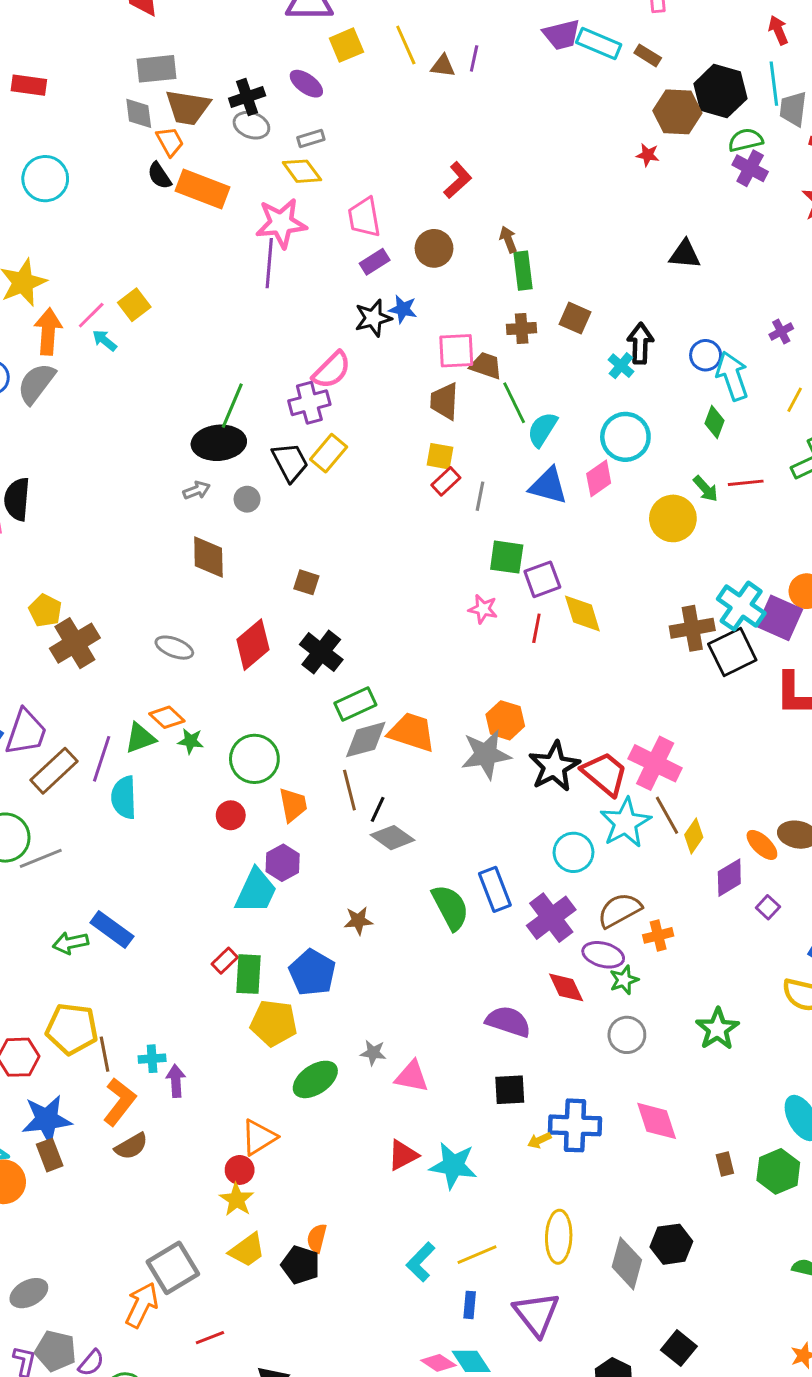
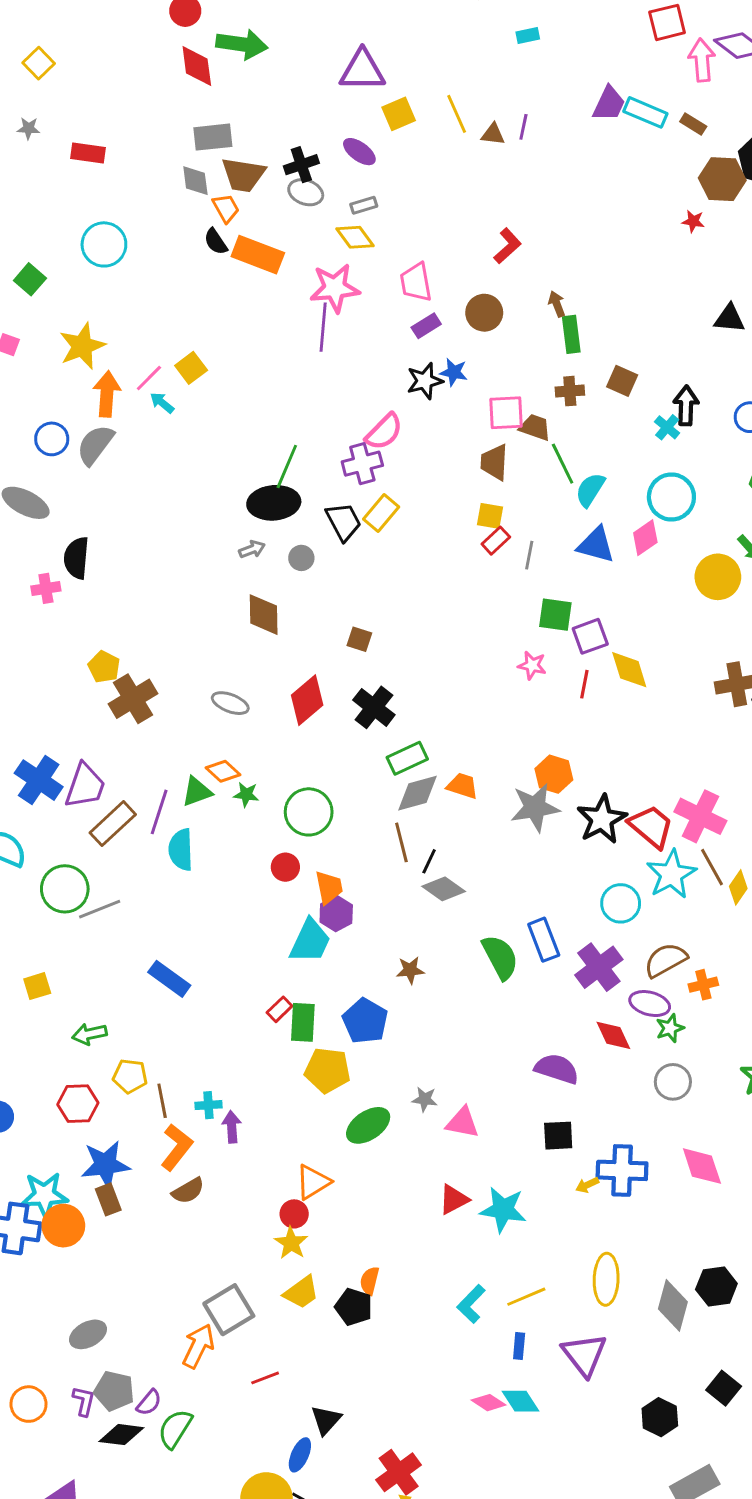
purple trapezoid: (562, 35) -> (609, 104), turned -51
orange trapezoid: (412, 732) -> (462, 786), size x0.7
orange trapezoid: (293, 805) -> (329, 887), moved
green arrow: (70, 943) -> (89, 1034), moved
yellow pentagon: (72, 1029) -> (130, 1076), size x0.7

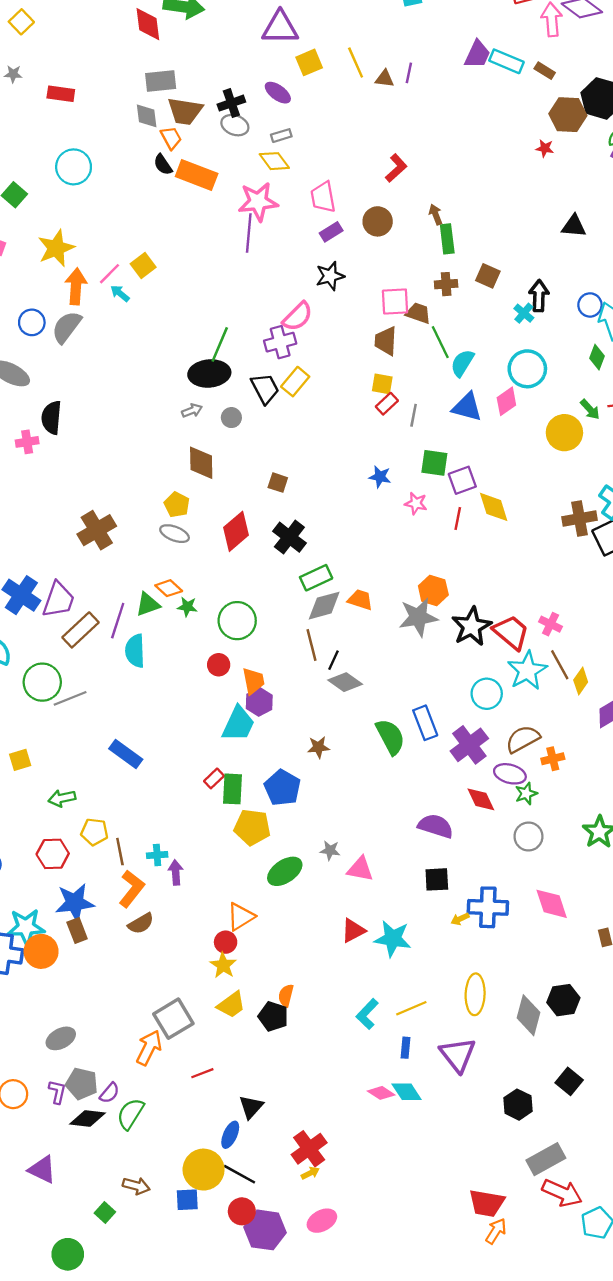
blue star: (454, 372) -> (380, 477), moved
yellow pentagon: (104, 667) -> (177, 505), moved
pink cross: (700, 816) -> (551, 624), size x0.6

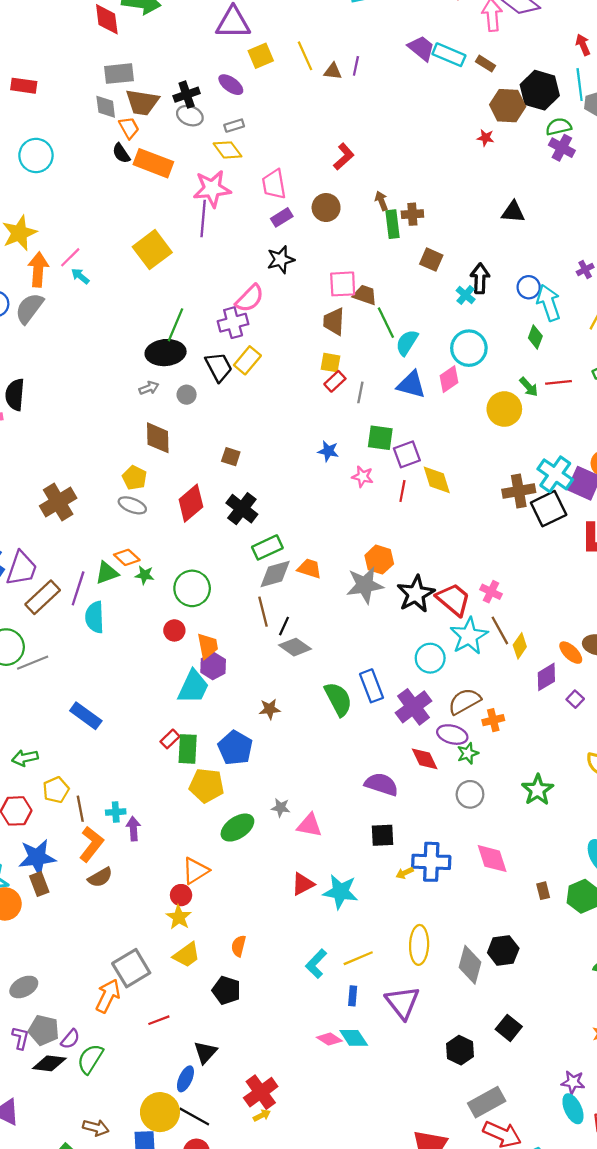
purple trapezoid: (477, 54) -> (421, 48), turned -76
yellow square: (143, 266) -> (152, 250), moved, size x1.6
brown cross: (446, 284) -> (412, 214), moved
yellow pentagon: (94, 832) -> (56, 790), turned -30
black pentagon: (273, 1016) -> (226, 990), moved

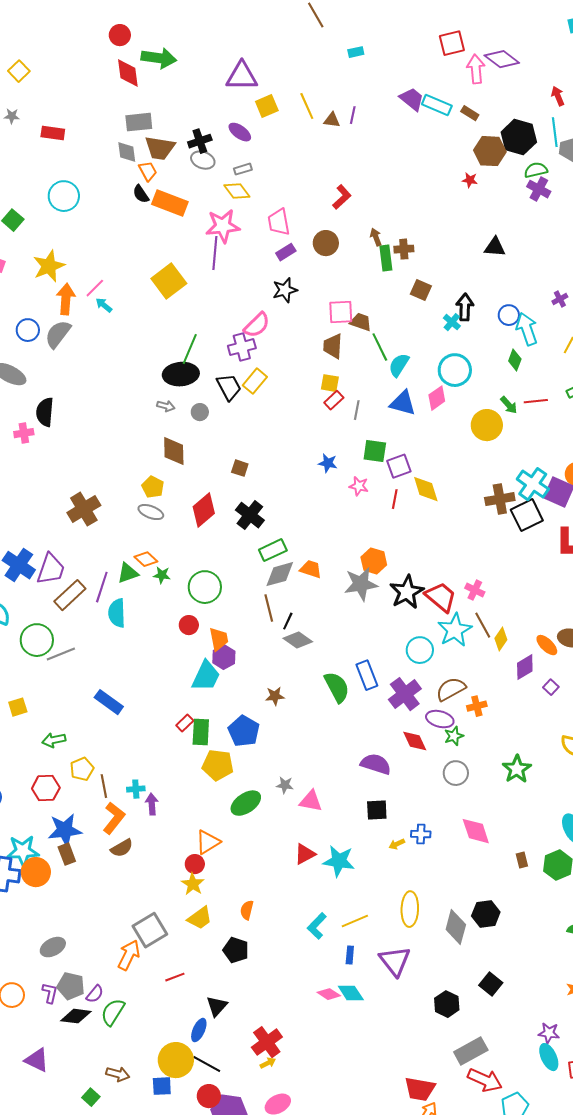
gray arrow: (149, 388) -> (166, 406), turned 36
blue cross: (431, 862) -> (421, 834), size x0.6

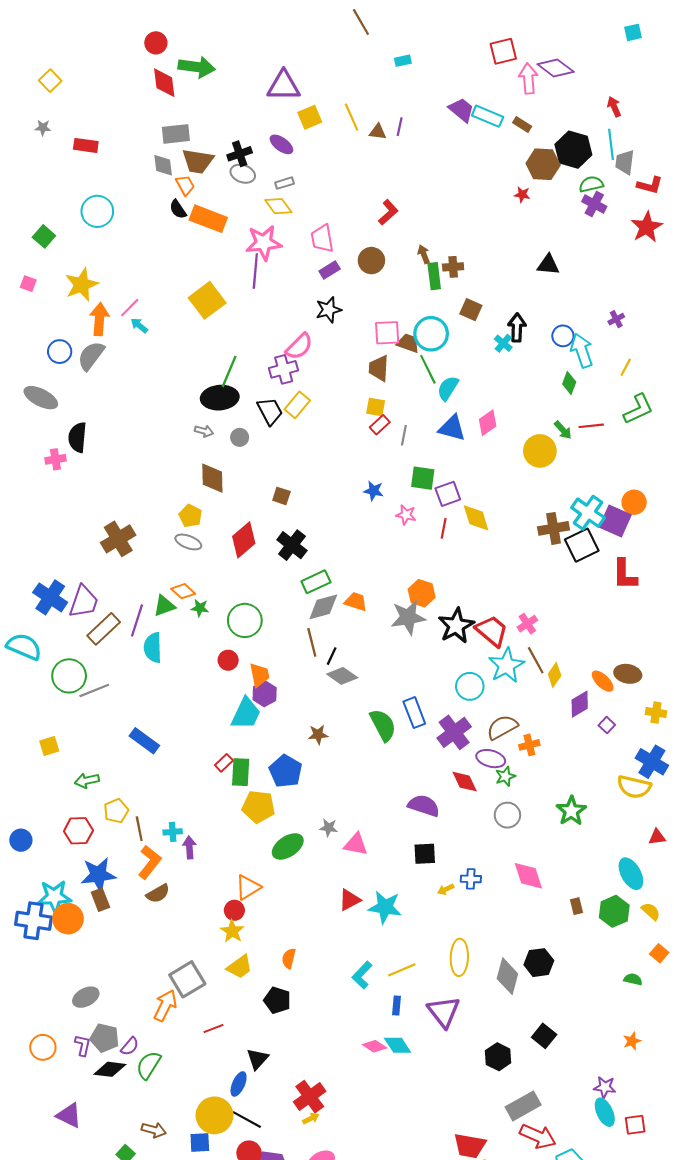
cyan circle: (455, 370) -> (431, 334), moved
pink cross: (475, 590) -> (527, 624), turned 30

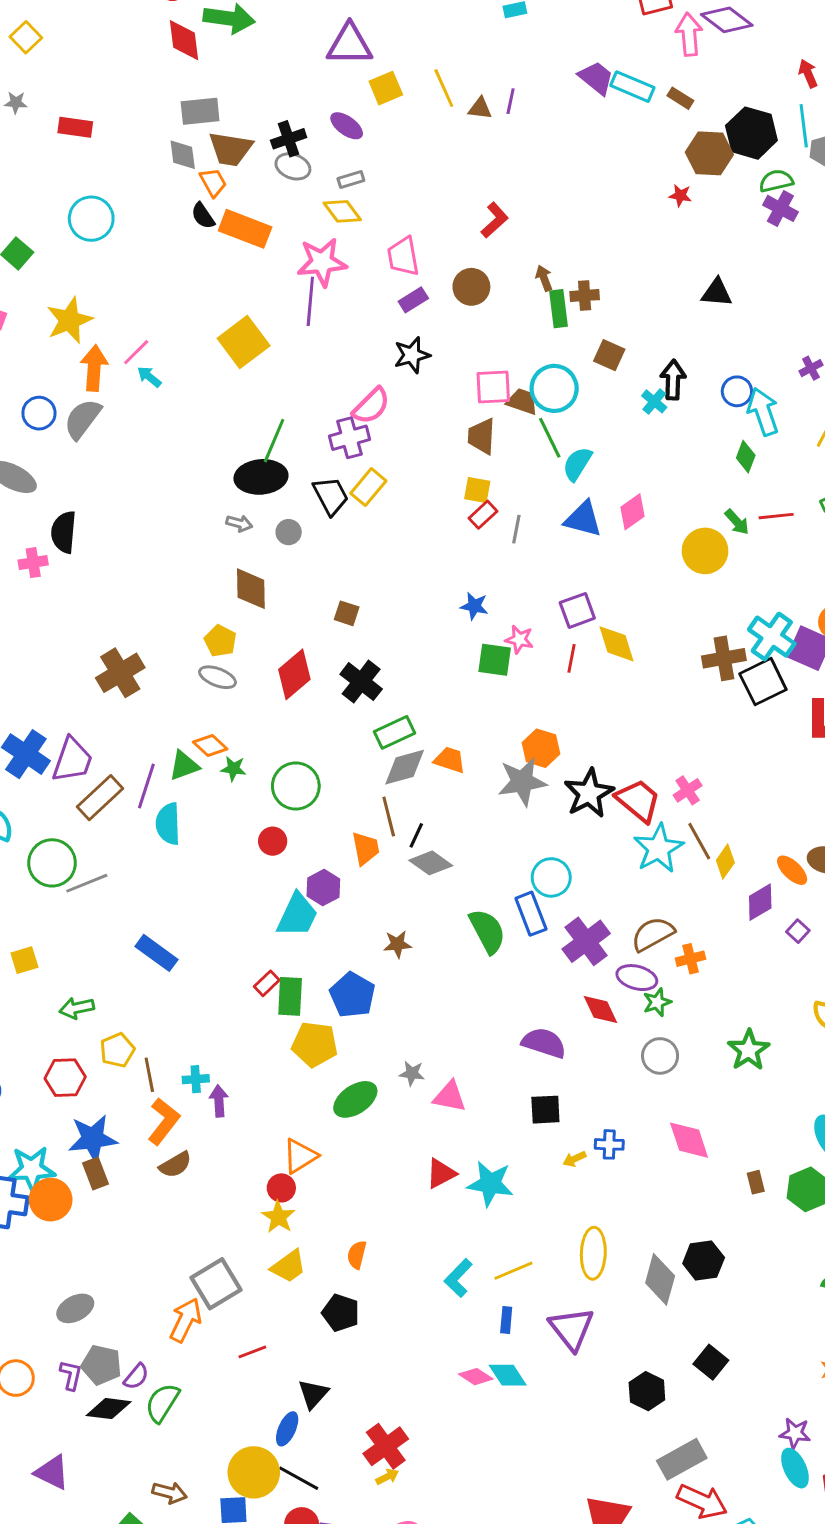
green square: (423, 478) -> (495, 660), moved
orange trapezoid: (259, 675) -> (365, 848), moved
cyan circle: (470, 686) -> (551, 877), moved

